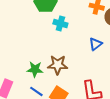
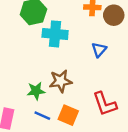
cyan cross: (60, 23) -> (55, 34), size x1.5

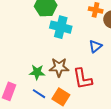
red L-shape: (105, 104) -> (83, 79), moved

